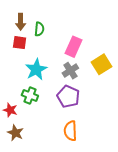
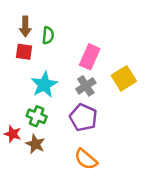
orange semicircle: (70, 131) -> (86, 159), turned -48
brown star: (15, 133) -> (35, 144), moved

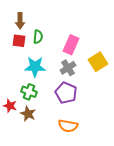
green semicircle: (48, 35) -> (38, 37), moved
cyan star: (44, 85) -> (35, 67), turned 30
orange semicircle: (86, 159) -> (68, 126), turned -30

